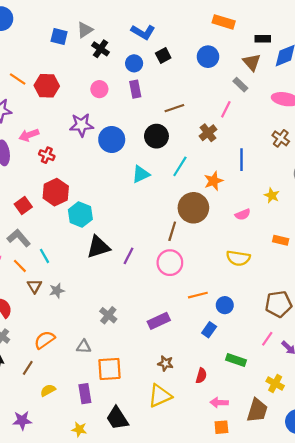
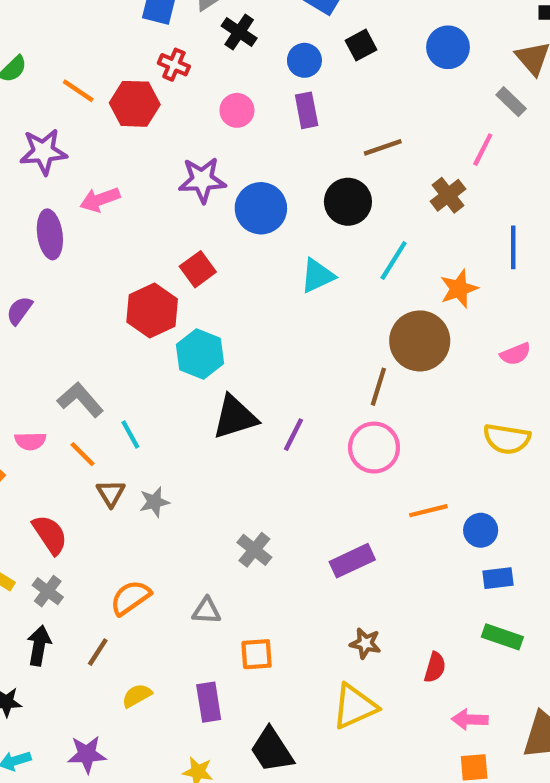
red cross: (47, 155) -> (174, 65), moved
red square: (23, 206) -> (198, 269), moved
blue rectangle: (209, 330) -> (498, 578), moved, turned 48
orange square: (109, 369) -> (257, 654), size x0.7

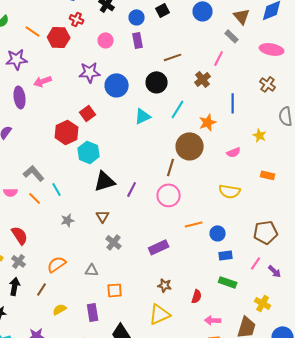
brown triangle: (111, 493) -> (103, 216), moved

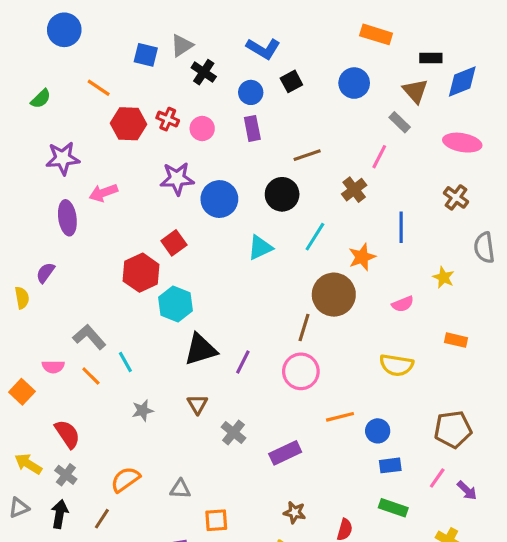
red cross: (77, 19) -> (168, 119), moved
orange line: (33, 31) -> (99, 88), moved
gray cross: (114, 242) -> (233, 432), moved

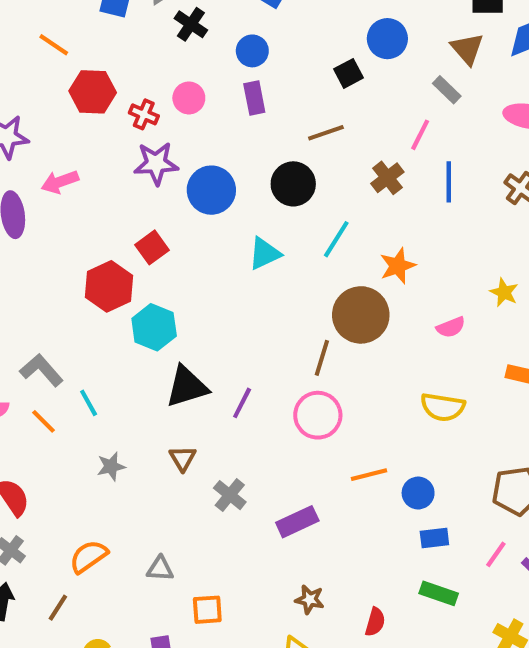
black square: (291, 81) -> (349, 73), moved
red cross: (168, 119) -> (144, 114), moved
blue line: (401, 227) -> (449, 182), moved

